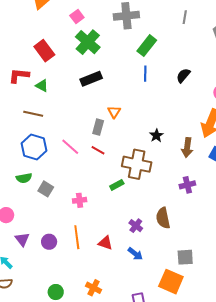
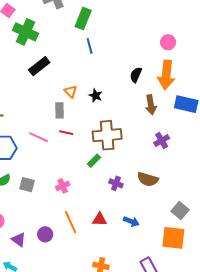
black semicircle: (183, 75) -> (136, 75), moved
black star: (156, 136) -> (96, 95), moved
brown semicircle: (163, 218) -> (148, 179), turned -45
purple cross: (136, 226) -> (116, 183), moved
gray square: (185, 257) -> (180, 210), turned -30

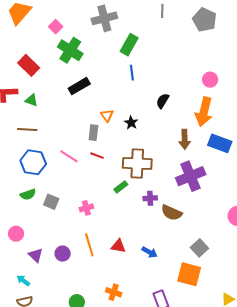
black semicircle: (136, 75) -> (163, 101), moved
purple cross: (162, 141) -> (191, 176), size x1.8
purple cross: (116, 183) -> (150, 198), moved, turned -32

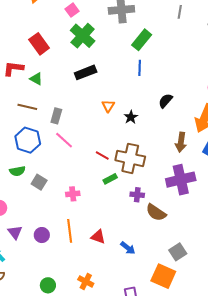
gray rectangle: (93, 133) -> (56, 116), moved
red line: (97, 156) -> (102, 156), moved

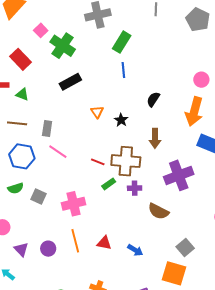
pink square: (72, 10) -> (41, 30), moved
brown arrow: (181, 142) -> (155, 138), moved
pink cross: (73, 194) -> (74, 204), size x1.6
purple cross: (137, 195) -> (135, 188), moved

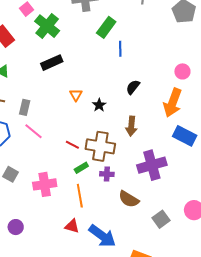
blue line: (123, 70) -> (120, 49), moved
orange line: (75, 241) -> (80, 196), moved
gray square: (185, 248) -> (161, 219), moved
blue arrow: (135, 250) -> (102, 236), size x1.8

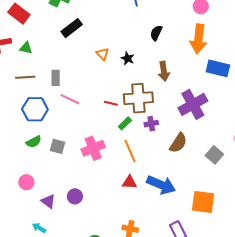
brown semicircle: (129, 199) -> (178, 143), turned -75

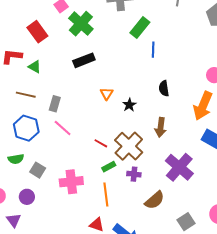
black semicircle: (156, 33) -> (164, 88), turned -49
brown cross: (138, 98) -> (129, 146), turned 32
purple cross: (193, 104) -> (179, 167), turned -36
purple circle: (75, 196) -> (27, 197), moved

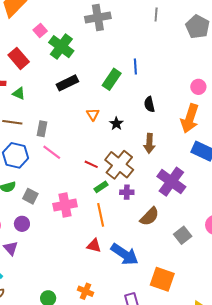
green rectangle: (140, 28) -> (112, 79), moved

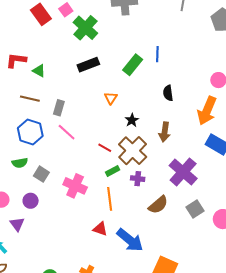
red rectangle: (19, 58) -> (41, 14), moved
black star: (116, 124) -> (132, 120), moved
pink cross: (65, 205) -> (75, 186), turned 30
gray square: (183, 235) -> (195, 209), moved

